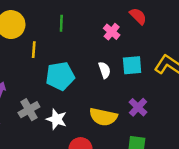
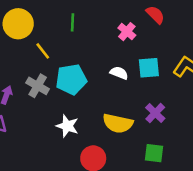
yellow line: (34, 50) -> (43, 51), turned -42
white semicircle: (104, 70) -> (119, 73), turned -49
gray cross: (29, 110) -> (38, 86), moved, turned -30

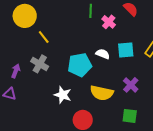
green line: (72, 22) -> (91, 11), moved
cyan pentagon: (71, 79) -> (80, 65), moved

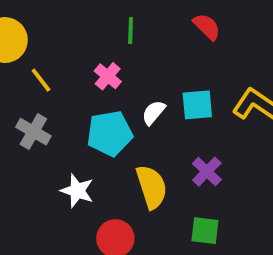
pink cross: (109, 22) -> (108, 76), moved
white semicircle: (103, 54) -> (153, 112), turned -72
yellow semicircle: (102, 93) -> (152, 187), turned -120

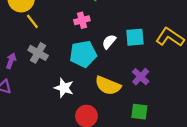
pink cross: (108, 76) -> (82, 20), turned 35
yellow line: (41, 80) -> (32, 21), moved
yellow semicircle: (152, 187) -> (108, 86), turned 130

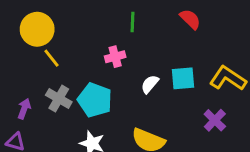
cyan pentagon: (83, 54) -> (95, 100), moved, turned 30
purple cross: (141, 77) -> (215, 120), moved

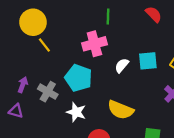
pink cross: (115, 57) -> (94, 44), size x1.5
gray cross: (59, 99) -> (48, 92), moved

